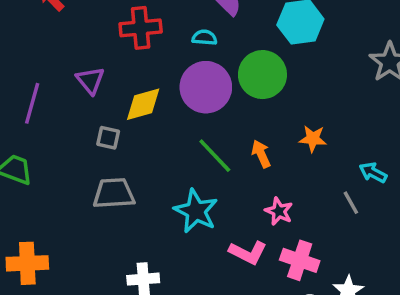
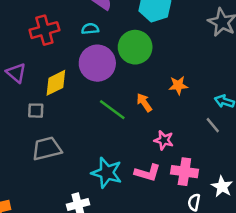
cyan star: (196, 211) -> (107, 173), moved

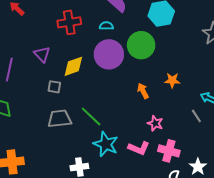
green line: (112, 110) -> (91, 117), moved

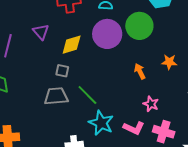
gray square: (54, 87) -> (62, 71), moved

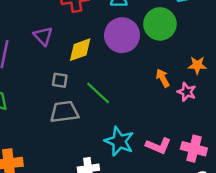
gray square: (62, 71) -> (60, 80), moved
green line: (87, 95) -> (98, 93), moved
pink star: (151, 104) -> (187, 92), moved

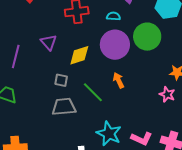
orange arrow: (163, 78) -> (119, 80), moved

